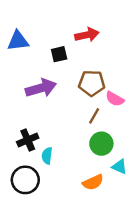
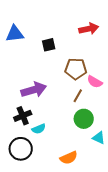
red arrow: (87, 35) -> (89, 29), moved
purple arrow: (41, 88) -> (34, 90), moved
cyan semicircle: (47, 156) -> (39, 129), turned -120
orange semicircle: (93, 182) -> (69, 158), moved

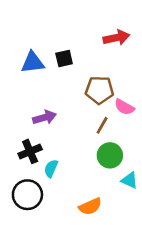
blue triangle: (15, 34) -> (33, 62), moved
purple arrow: (34, 90) -> (44, 117), size x0.7
cyan semicircle: (39, 129) -> (51, 168), turned 136

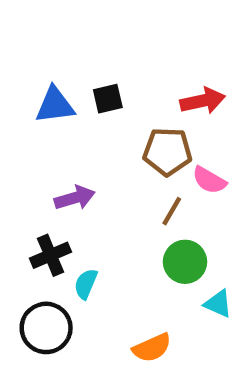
red arrow: (116, 38) -> (203, 101), moved

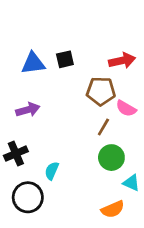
purple arrow: (75, 198) -> (28, 110), moved
black cross: (51, 255) -> (16, 154), moved
orange semicircle: (152, 348) -> (113, 209), moved

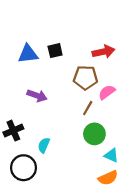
pink semicircle: (126, 108) -> (107, 92), turned 114
purple arrow: (28, 110) -> (37, 96), moved, turned 36
orange semicircle: (113, 209) -> (108, 178), moved

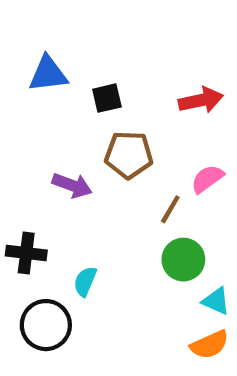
blue triangle: (28, 54) -> (48, 74), moved
brown pentagon: (85, 78) -> (129, 155), moved
black cross: (13, 131) -> (26, 253), turned 30

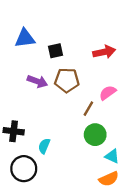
purple arrow: (72, 185) -> (37, 81), moved

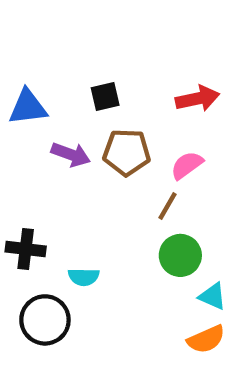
blue triangle: (25, 38) -> (28, 107), moved
pink semicircle: (108, 93) -> (187, 165), moved
cyan semicircle: (44, 146) -> (84, 277), turned -112

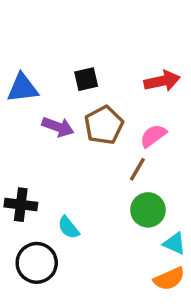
brown pentagon: (127, 152) -> (104, 125), turned -30
cyan semicircle: (84, 277) -> (68, 228), turned 50

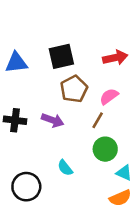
black square: (86, 79) -> (61, 56), size x1.5
purple arrow: (58, 127) -> (53, 120), moved
black cross: (21, 205) -> (15, 120), moved
cyan semicircle: (68, 228) -> (65, 168), moved

